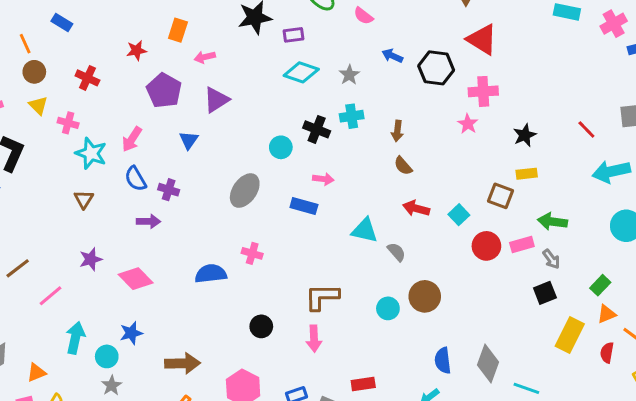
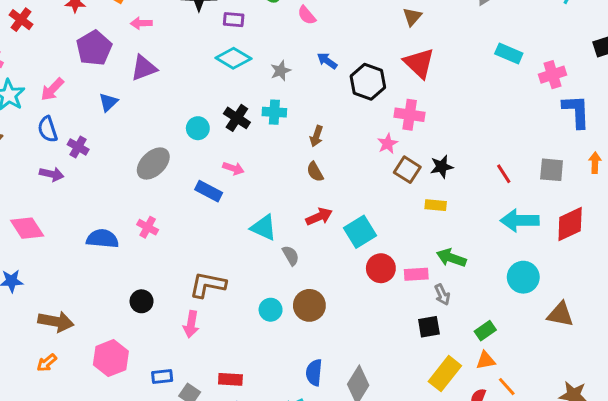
brown square: (501, 196) -> (407, 170), moved
red arrow: (416, 208) -> (319, 217), turned 130
cyan square: (459, 215) -> (360, 232), size x1.5

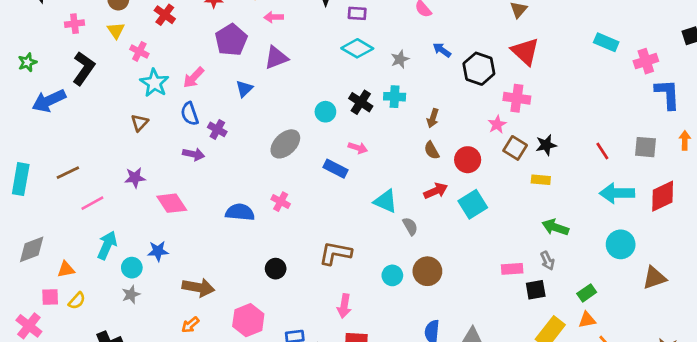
red circle: (381, 268) -> (468, 160), moved
pink rectangle: (416, 274) -> (512, 269), moved
brown triangle: (560, 314) -> (654, 278), turned -30
pink arrow: (191, 324) -> (344, 306), moved

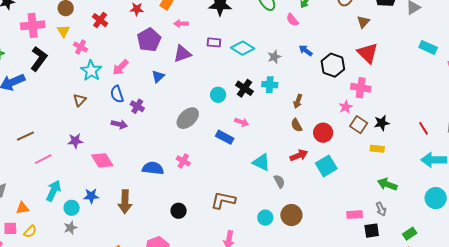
purple rectangle: (357, 13) -> (214, 42), moved
pink cross: (74, 24) -> (33, 25), size x1.6
brown arrow: (198, 287) -> (125, 202), moved, turned 80

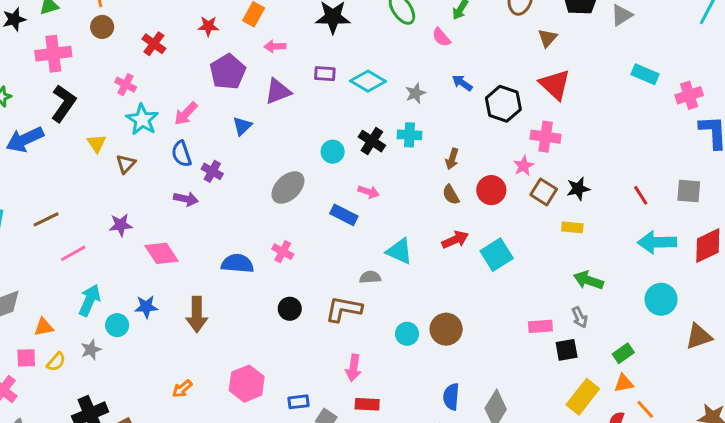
yellow triangle: (63, 31) -> (97, 143), moved
red circle: (323, 133) -> (491, 190), moved
gray semicircle: (279, 181) -> (370, 277), moved, turned -64
black circle: (179, 211) -> (290, 309), moved
gray star: (70, 228) -> (91, 350), moved

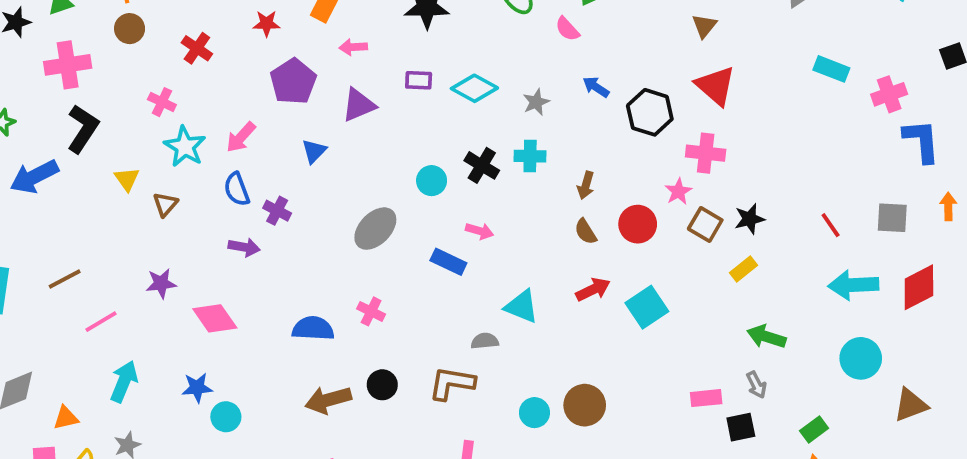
yellow rectangle: (572, 227) -> (744, 269), turned -42
brown arrow: (197, 314) -> (328, 400), moved, turned 76
cyan circle: (117, 325) -> (226, 417), moved

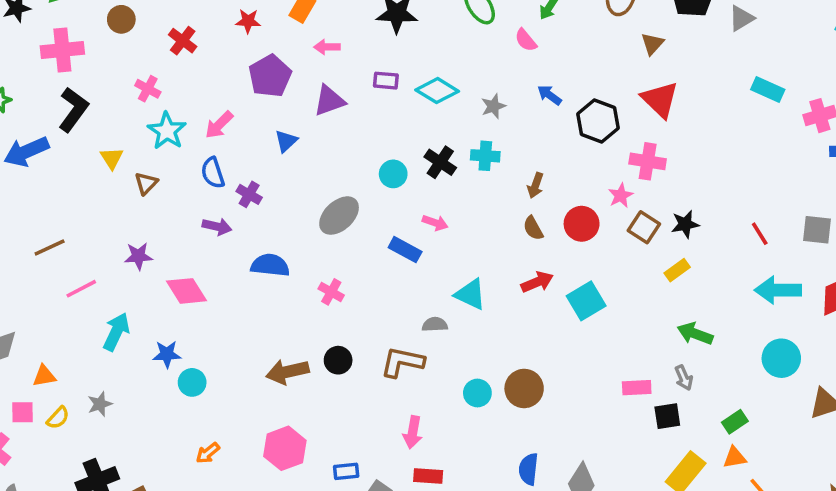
blue semicircle: (313, 328) -> (270, 265), moved
cyan arrow: (124, 382) -> (116, 332), moved

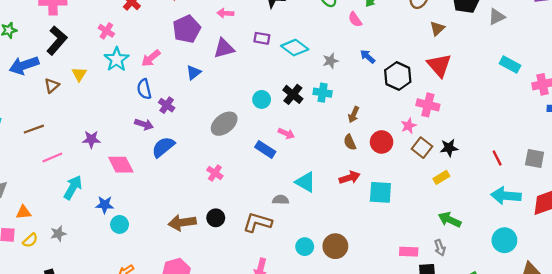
brown triangle: (146, 183) -> (52, 86), moved
blue semicircle: (270, 265) -> (163, 147), moved, turned -50
cyan square: (586, 301) -> (380, 192), turned 30

